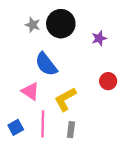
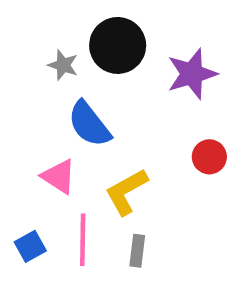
gray star: (33, 25) -> (63, 65), moved
purple star: (99, 38) -> (192, 74), size x1.6

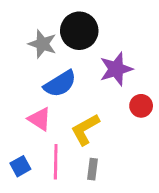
gray star: (63, 65) -> (42, 44), size x1.4
purple star: (192, 74) -> (116, 69), moved
blue semicircle: (89, 124) -> (60, 84), turned -84

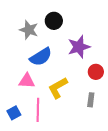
black circle: (79, 31) -> (54, 21), size x0.7
pink triangle: (39, 119) -> (27, 81), turned -30
gray rectangle: (93, 169) -> (91, 100), moved

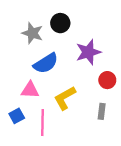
blue square: (14, 113) -> (17, 116), moved

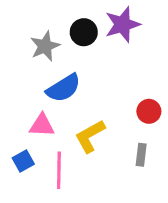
gray star: (32, 33) -> (45, 46), turned 30
purple star: (88, 52) -> (123, 24), moved

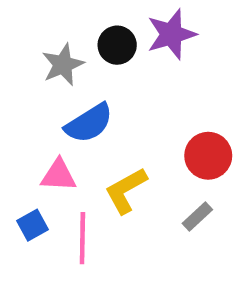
red circle: (149, 111) -> (208, 156), size x1.4
gray rectangle: (141, 155) -> (197, 216), turned 40

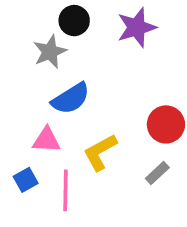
black circle: (117, 45) -> (74, 21), moved

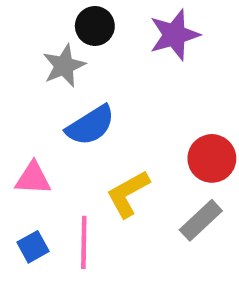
pink triangle: (46, 140) -> (33, 178), moved
gray rectangle: (157, 173) -> (201, 220), size x1.4
blue square: (26, 180) -> (33, 247), moved

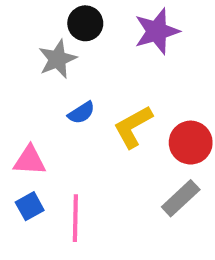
blue semicircle: (90, 125) -> (81, 113), size x0.6
yellow L-shape: (128, 194) -> (133, 127), moved
blue square: (33, 247) -> (30, 206), moved

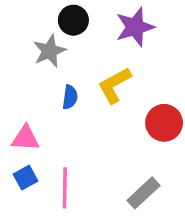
blue semicircle: (81, 113) -> (70, 97), turned -50
yellow L-shape: (133, 127) -> (114, 85), moved
gray rectangle: (181, 198) -> (144, 193), moved

